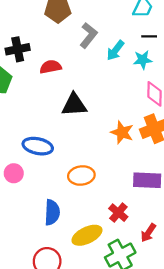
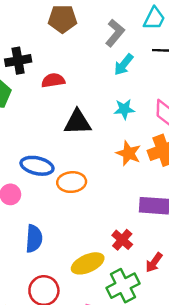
gray L-shape: (88, 35) -> (115, 33), moved
cyan star: (143, 60) -> (124, 109), moved
orange ellipse: (81, 175) -> (72, 182), moved
blue semicircle: (52, 212) -> (34, 239), moved

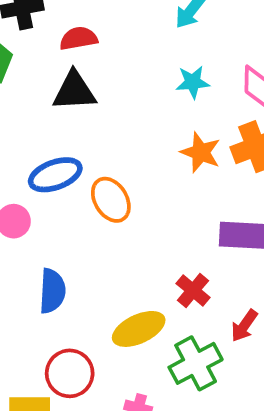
black triangle: (78, 122) -> (74, 91), moved
blue ellipse: (37, 166) -> (55, 175), turned -32
orange ellipse: (72, 182) -> (111, 200), turned 64

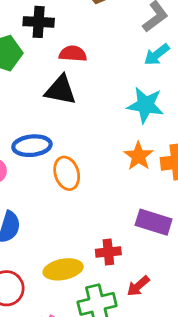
cyan star: (193, 82) -> (146, 105), size x1.5
red cross: (193, 290) -> (108, 252), turned 30

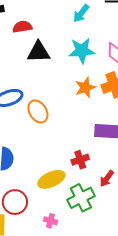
black triangle: (60, 90) -> (39, 52), moved
orange star: (139, 156) -> (85, 87), turned 30

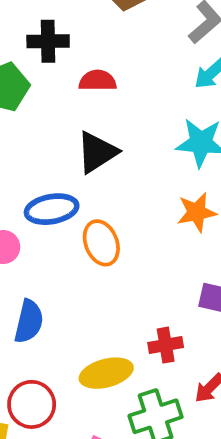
black triangle: (39, 52) -> (97, 152), moved, turned -40

